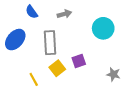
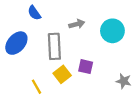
gray arrow: (64, 14) -> (77, 24), moved
purple square: (79, 61) -> (86, 67), turned 32

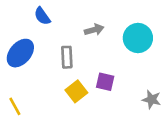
gray rectangle: (54, 46) -> (67, 57), size x0.7
yellow line: (37, 87) -> (15, 106), moved

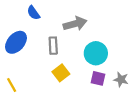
gray arrow: (94, 30) -> (75, 24), size x1.5
cyan circle: (138, 38) -> (96, 53), moved
purple square: (105, 82) -> (98, 78), moved

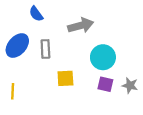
gray rectangle: (53, 46) -> (45, 49), moved
yellow square: (61, 73) -> (65, 78), turned 35
yellow line: (12, 85) -> (13, 91), turned 32

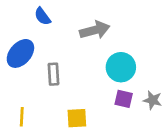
gray rectangle: (45, 49) -> (53, 74), moved
yellow square: (65, 78) -> (77, 118), moved
yellow line: (13, 91) -> (22, 117), moved

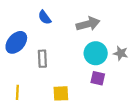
blue semicircle: (42, 16) -> (45, 17), moved
gray arrow: (95, 30) -> (88, 24), moved
gray star: (153, 100) -> (121, 53), moved

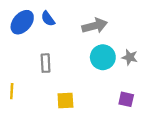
blue ellipse: (16, 42) -> (22, 22), moved
purple square: (98, 78) -> (126, 99), moved
yellow line: (17, 92) -> (12, 91), moved

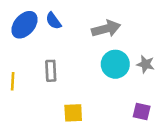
yellow line: (12, 91) -> (13, 81), moved

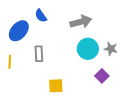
blue ellipse: (24, 25) -> (19, 31), moved
purple square: (142, 112) -> (102, 76), moved, turned 32

